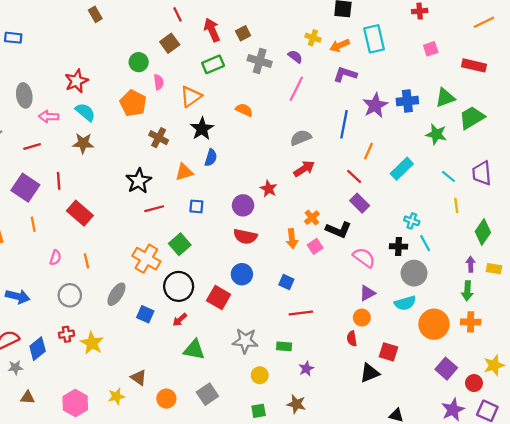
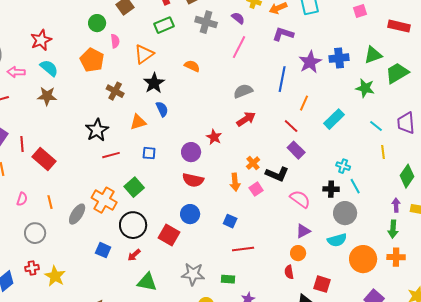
blue semicircle: (211, 158) -> (162, 109), turned -42
red line: (59, 181) -> (22, 144), moved
gray ellipse: (116, 294) -> (77, 214), moved

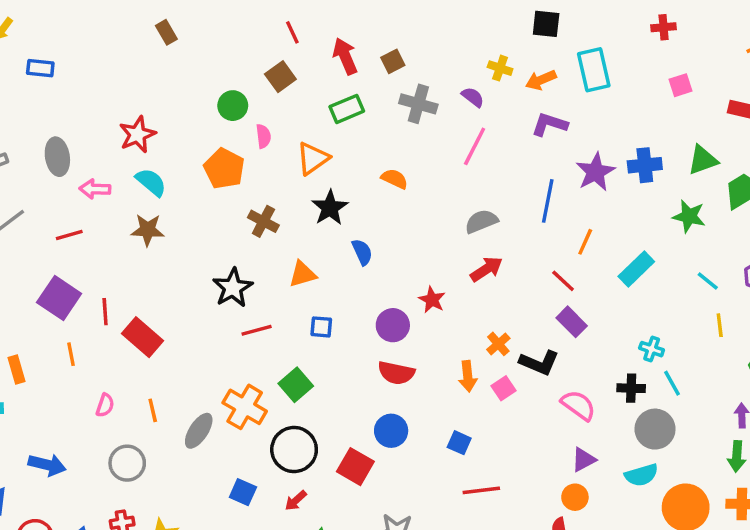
blue semicircle: (162, 109) -> (362, 252), moved

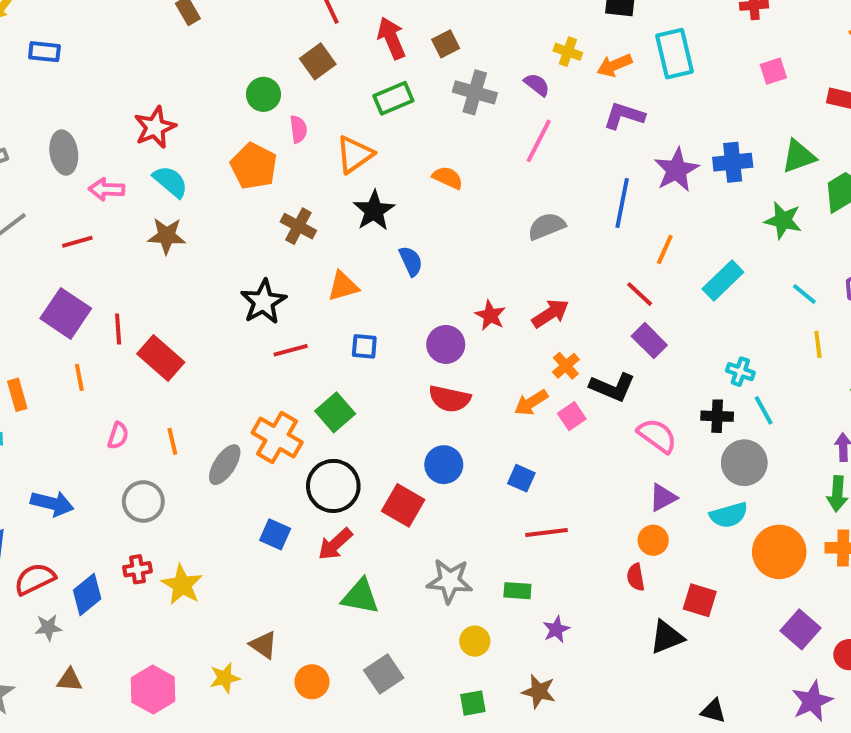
red arrow: (486, 269) -> (550, 313), moved
orange arrow: (468, 376) -> (531, 403), turned 64
red arrow: (296, 501) -> (335, 544), size x1.4

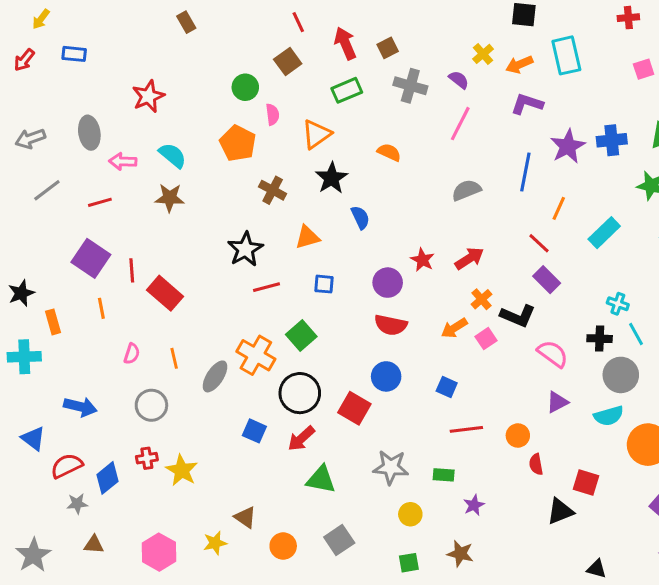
yellow cross: (568, 52) -> (483, 54), turned 30
red star: (155, 127) -> (148, 96), moved
orange circle: (653, 540) -> (518, 436), moved

